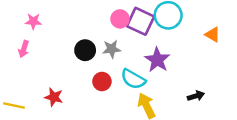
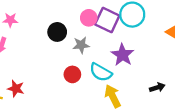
black circle: (85, 50) -> (57, 32), moved
red star: (54, 97) -> (16, 89), moved

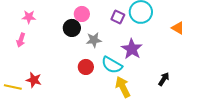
pink circle: (89, 18) -> (82, 14), moved
purple square: (107, 20) -> (118, 17), size x0.6
black arrow: (157, 87) -> (164, 79), turned -40

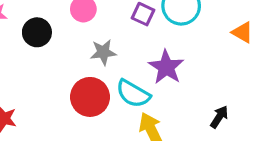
black circle: (72, 28) -> (37, 32), moved
red circle: (86, 67) -> (90, 97), size x1.5

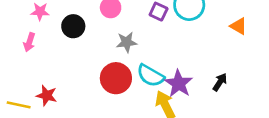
purple star: (166, 67) -> (179, 84), moved
black arrow: (219, 117) -> (220, 82), moved

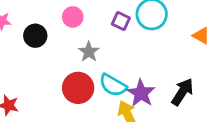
gray star: (127, 42) -> (89, 52), turned -30
black arrow: (220, 82) -> (182, 92), size x1.5

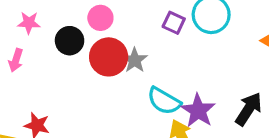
pink circle: (73, 17) -> (100, 18), moved
red circle: (78, 88) -> (109, 57), moved

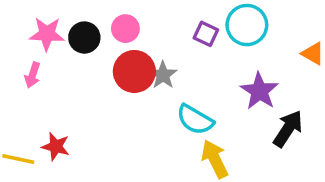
pink star: (29, 23) -> (47, 34), size x1.4
black circle: (70, 41) -> (84, 38), moved
purple star: (198, 111) -> (259, 91), moved

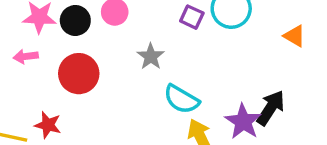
red circle: (134, 71) -> (79, 74), moved
pink arrow: (33, 75) -> (26, 56), turned 65
purple star: (259, 91) -> (243, 122), moved

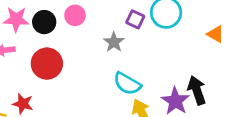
gray star: (151, 56) -> (114, 42), moved
black arrow: (271, 108) -> (197, 90), turned -52

